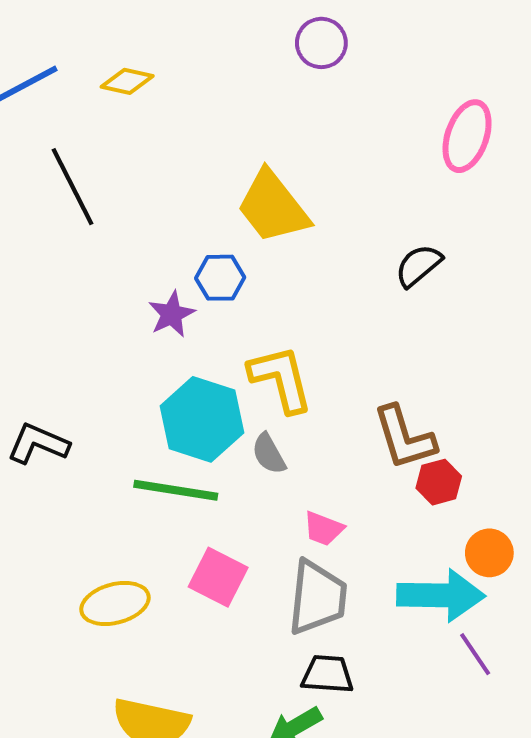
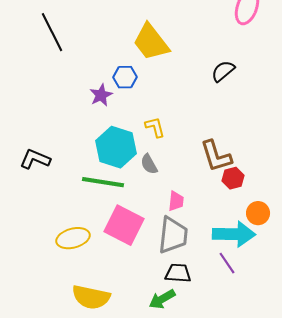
yellow L-shape: (281, 379) -> (155, 127), size x0.6
pink trapezoid: (323, 529) -> (176, 201), turned -105
pink square: (218, 577) -> (124, 225), size x1.4
purple line: (475, 654) -> (227, 263), moved

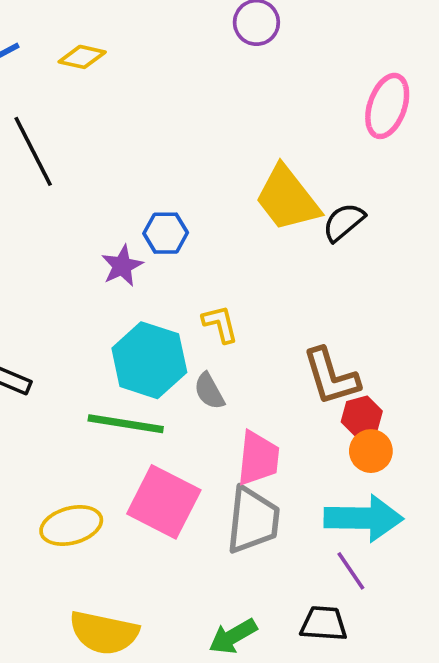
yellow trapezoid: (151, 42) -> (287, 199), moved
pink trapezoid: (176, 201) -> (258, 458), size x1.5
orange circle: (258, 213) -> (371, 451), moved
black trapezoid: (178, 273) -> (324, 624), moved

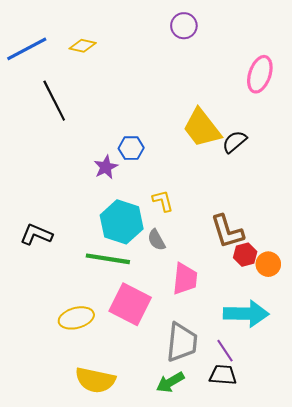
orange circle: (371, 451) -> (268, 264), moved
gray trapezoid: (253, 520) -> (182, 342), moved
purple line: (351, 571) -> (225, 351), moved

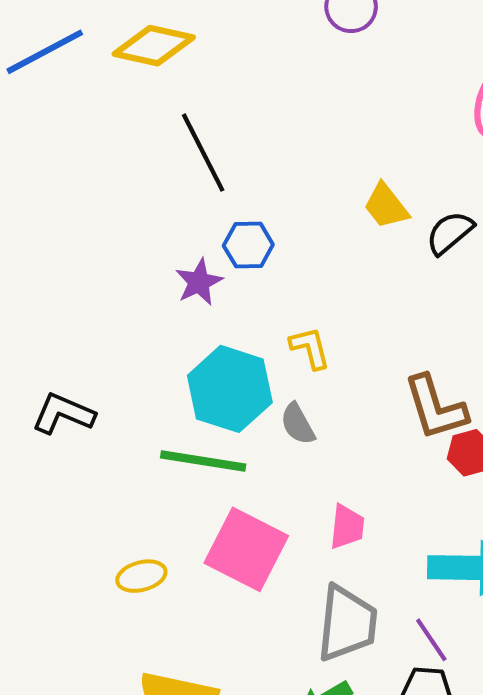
yellow diamond: (83, 46) -> (154, 46), size x1.5
black line: (54, 101) -> (203, 153), moved
yellow trapezoid: (202, 128) -> (386, 206), size x0.6
pink trapezoid: (185, 279) -> (347, 527), moved, size x0.7
yellow ellipse: (76, 318) -> (141, 576), size x0.7

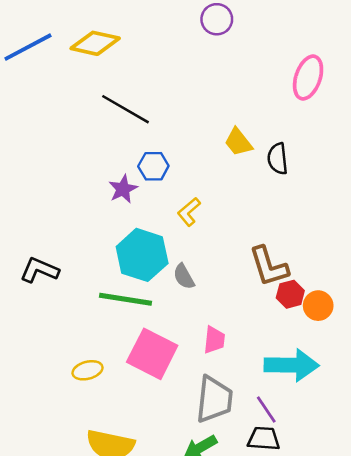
black line: (203, 153) -> (126, 109), turned -33
black semicircle: (450, 233) -> (278, 159), turned -56
yellow L-shape: (310, 348) -> (189, 212), moved, turned -116

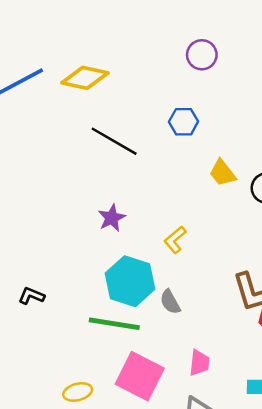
blue hexagon: (153, 166) -> (184, 122), moved
black L-shape: (39, 270) -> (31, 296), size x0.7

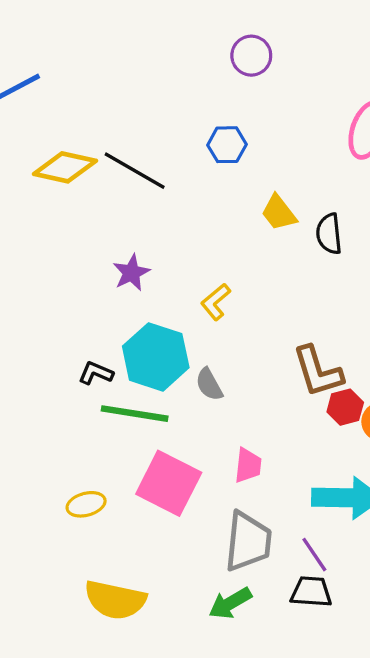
yellow diamond: (85, 78) -> (65, 167), moved
black L-shape: (31, 296) -> (96, 373), moved

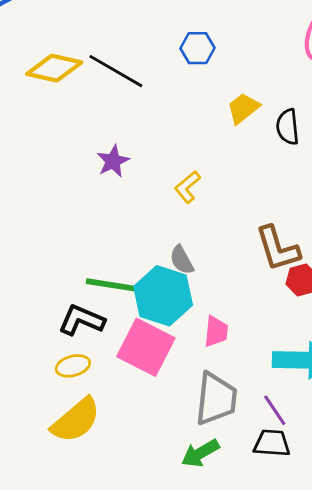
yellow trapezoid: (279, 213) -> (243, 108), turned 90
cyan hexagon: (156, 357) -> (163, 296), moved
black L-shape: (96, 373) -> (82, 320), moved, size x1.5
yellow semicircle: (115, 600) -> (76, 420), moved, turned -52

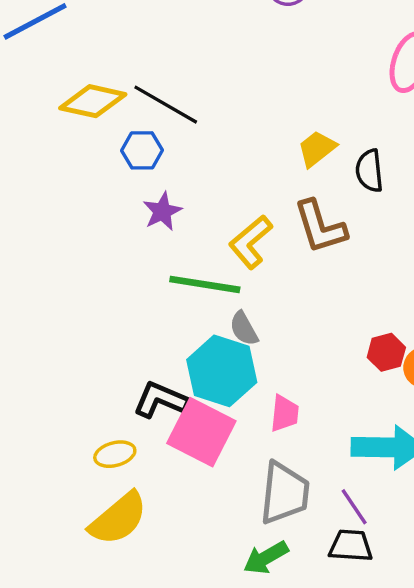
blue hexagon: (197, 48) -> (142, 150), moved
yellow L-shape: (187, 187) -> (251, 242), size x1.4
brown L-shape: (278, 249) -> (320, 227), moved
green line: (116, 286) -> (205, 284), moved
black L-shape: (82, 320) -> (161, 400), moved

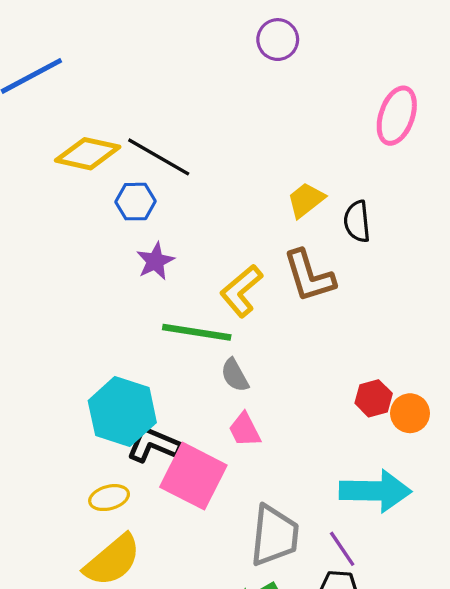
cyan hexagon: (222, 371) -> (122, 412), moved
pink trapezoid: (285, 413) -> (245, 430), moved, turned 147

